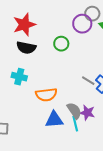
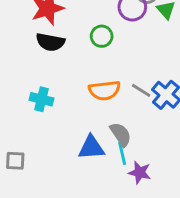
cyan cross: (19, 77) -> (42, 99), moved
orange semicircle: (46, 95) -> (105, 90), moved
purple star: (87, 113) -> (140, 172), moved

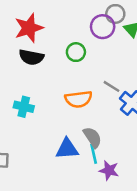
gray line: (141, 90) -> (111, 86), moved

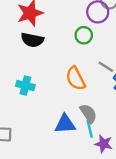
green circle: (76, 52) -> (84, 35), moved
orange semicircle: (78, 99) -> (76, 78), turned 70

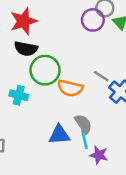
green circle: (84, 35) -> (45, 70), moved, size x1.6
orange semicircle: (76, 78) -> (70, 88), turned -50

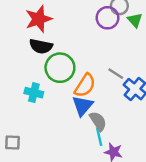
orange semicircle: (70, 88) -> (85, 85), turned -70
blue triangle: (59, 135) -> (83, 106), moved, turned -45

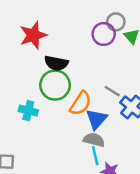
black semicircle: (41, 46) -> (56, 63), moved
blue triangle: (83, 106) -> (96, 119), moved
gray semicircle: (98, 121) -> (94, 140), turned -42

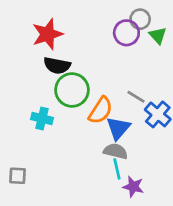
black semicircle: (56, 63) -> (57, 65), moved

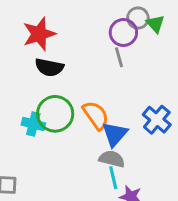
green triangle: (158, 36) -> (155, 24), moved
green circle: (72, 90) -> (55, 114), moved
gray line: (136, 97) -> (119, 57), moved, turned 42
orange semicircle: (101, 110) -> (96, 115), turned -68

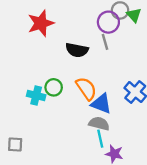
black semicircle: (49, 67) -> (77, 50), moved
green circle: (55, 114) -> (54, 87), size x0.6
blue triangle: (115, 134) -> (101, 104), turned -50

